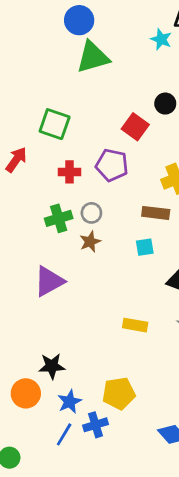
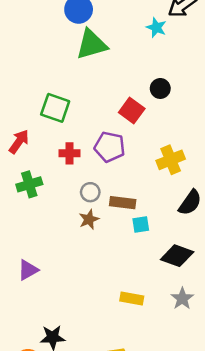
brown rectangle: (156, 213) -> (123, 203), moved
green cross: (59, 218) -> (29, 184), moved
purple triangle: (49, 281) -> (28, 270), moved, size x0.7

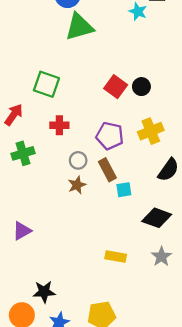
black circle: (160, 88) -> (141, 87), moved
purple pentagon: (110, 147) -> (110, 136), moved
brown rectangle: (123, 203) -> (107, 170), turned 55

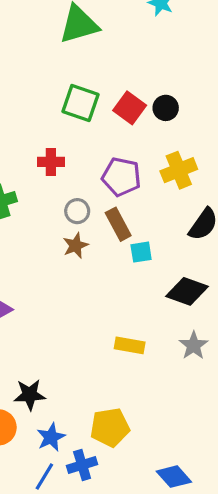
green square: (46, 84) -> (80, 103), moved

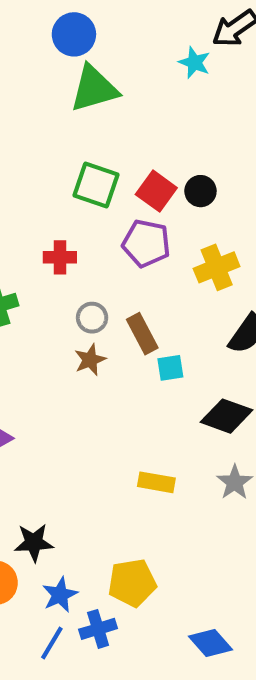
purple pentagon: (121, 177) -> (146, 243), moved

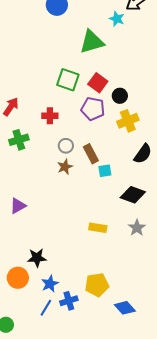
green triangle: (94, 89) -> (92, 42), moved
black circle: (200, 191) -> (120, 96), moved
yellow pentagon: (132, 583) -> (97, 285), moved

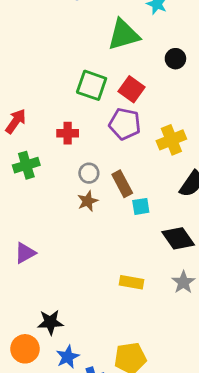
black circle: (120, 96) -> (175, 59), moved
black diamond: (133, 195) -> (178, 238), turned 35

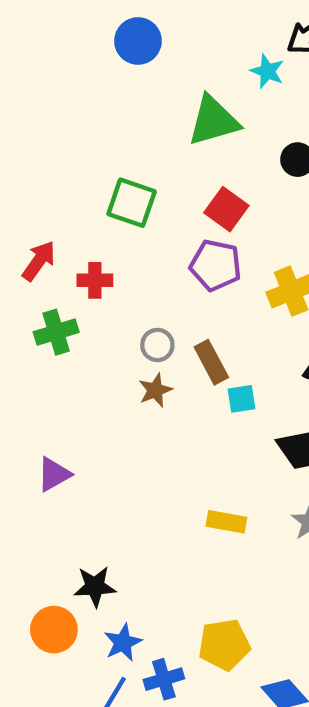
green square: (92, 85) -> (132, 203), moved
red cross: (68, 133) -> (95, 280), moved

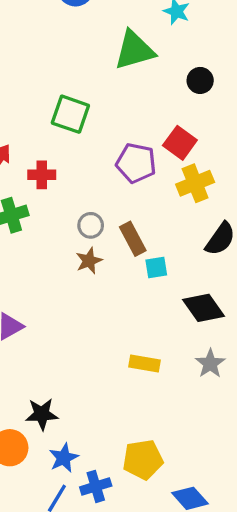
red square: (226, 209) -> (180, 143), moved

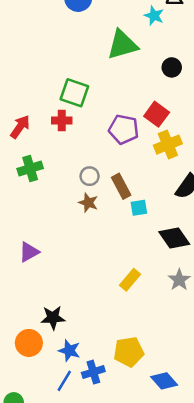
red cross: (42, 175) -> (62, 121), moved
brown star: (89, 261) -> (88, 203), turned -30
yellow rectangle: (145, 364) -> (130, 280), turned -60
blue star: (64, 458) -> (69, 351), turned -30

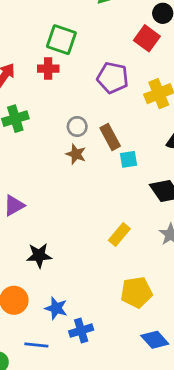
red square: (157, 114) -> (147, 38), moved
black star: (53, 318) -> (39, 255), moved
yellow pentagon: (129, 352) -> (136, 292), moved
blue line: (64, 381) -> (36, 345), moved, turned 65

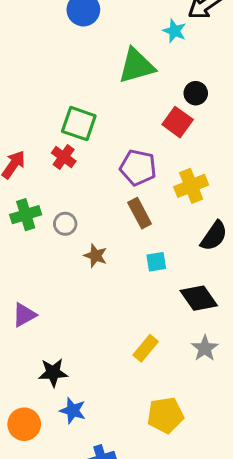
red cross: (48, 69) -> (64, 157), turned 36
gray circle: (77, 126) -> (65, 224), moved
brown rectangle: (110, 137) -> (140, 213), moved
blue star: (56, 308) -> (73, 411), moved

